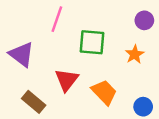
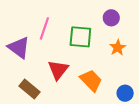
pink line: (57, 19) -> (44, 28), moved
purple circle: (144, 20) -> (111, 18), moved

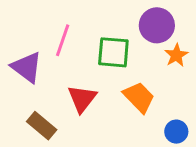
purple circle: (111, 18) -> (157, 25), size x1.5
orange star: (118, 48) -> (176, 55), moved
orange trapezoid: (91, 80) -> (139, 97), moved

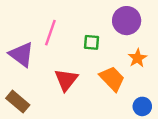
green square: (113, 52) -> (92, 42), size x0.6
orange star: (176, 55) -> (137, 58), moved
brown rectangle: (42, 126) -> (18, 102), moved

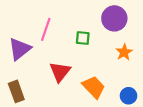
purple triangle: (21, 54) -> (20, 49), turned 45
orange trapezoid: (112, 79) -> (94, 87), moved
brown rectangle: (18, 102) -> (16, 91), turned 30

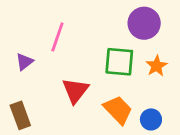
green square: (83, 38) -> (119, 62), moved, size x1.6
purple triangle: (20, 49) -> (24, 62), size x0.6
blue circle: (128, 96) -> (151, 119), moved

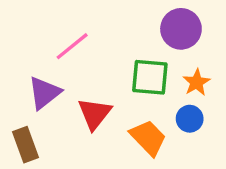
pink line: (57, 37) -> (72, 46), turned 32
purple triangle: (24, 62) -> (44, 93), moved, size x1.5
blue circle: (151, 119) -> (190, 119), moved

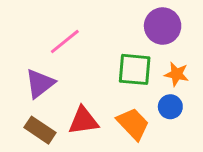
orange star: (197, 82) -> (177, 74), turned -30
red triangle: (95, 114) -> (83, 121), moved, turned 44
brown rectangle: (25, 145) -> (40, 130), moved, turned -36

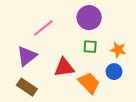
purple circle: (163, 26) -> (89, 18), moved
green square: (135, 69) -> (90, 47), size x0.6
red triangle: (83, 121) -> (64, 67), moved

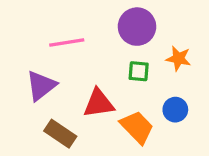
pink line: (43, 28) -> (67, 43), turned 30
orange star: (118, 50) -> (179, 59), moved
brown rectangle: (27, 87) -> (60, 134), moved

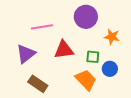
green square: (139, 71) -> (93, 57), moved
red triangle: (99, 103) -> (64, 50), moved

